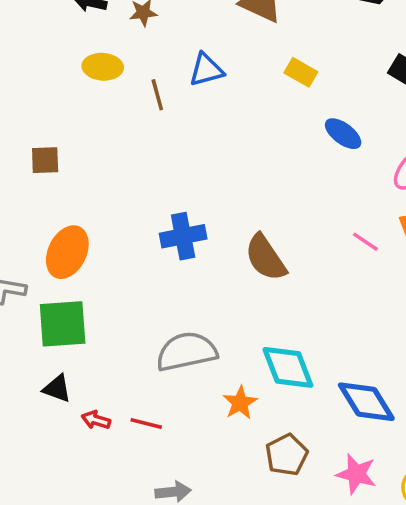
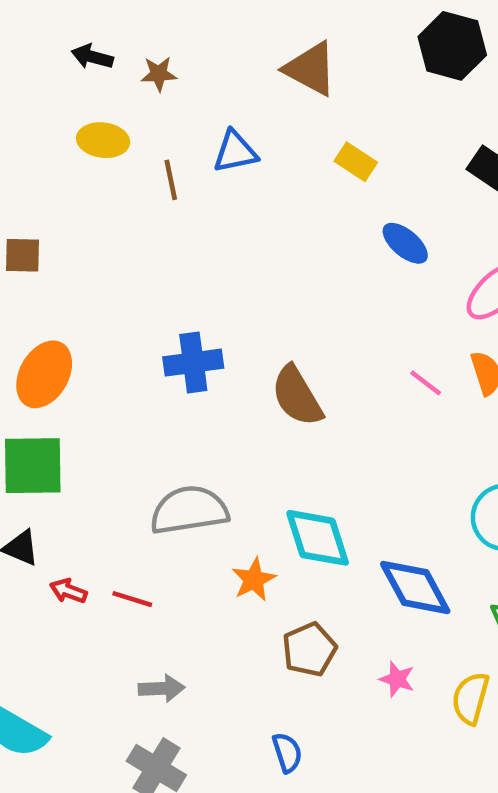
pink star: (356, 474) -> (397, 679), size x0.7

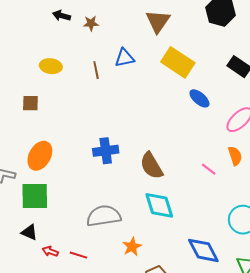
brown triangle: (310, 69) -> (158, 21), turned 36
yellow ellipse: (103, 140) -> (51, 66), moved
yellow rectangle: (356, 162) -> (178, 62), size x1.8
pink line: (426, 383) -> (209, 169), moved
cyan diamond: (318, 538) -> (159, 205), moved

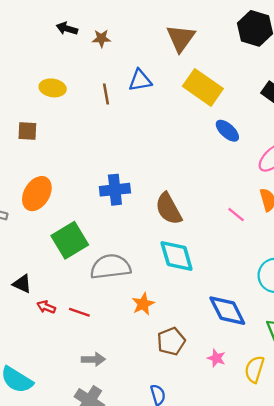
green square: (35, 196) -> (70, 240), moved, turned -32

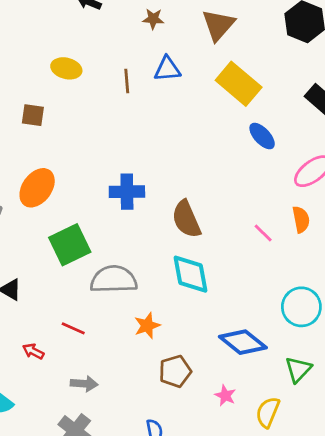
brown star: (101, 38) -> (153, 19), moved
red arrow: (46, 307) -> (33, 351), moved
blue diamond: (227, 311) -> (243, 342), turned -30

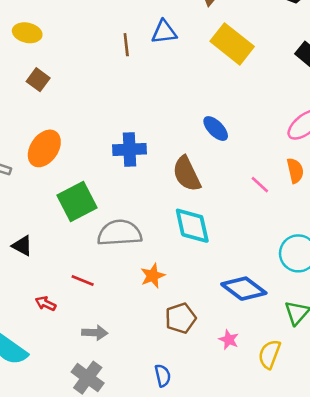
yellow ellipse: (66, 68) -> (27, 33), moved
brown square: (33, 115) -> (38, 80), turned 30
blue ellipse: (262, 136) -> (216, 129), moved

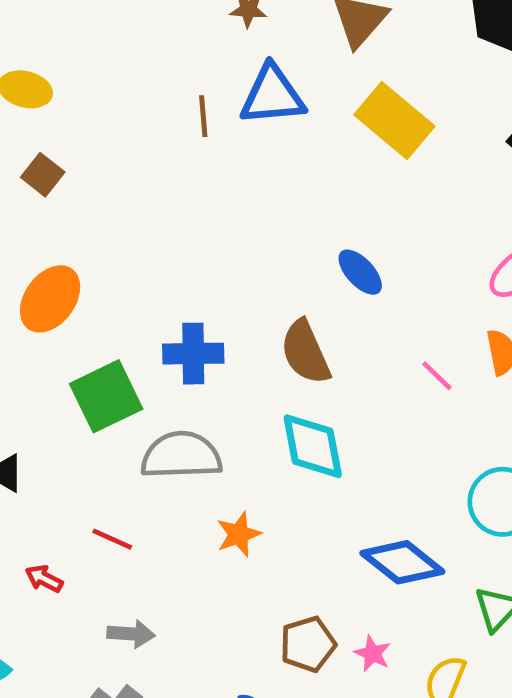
blue triangle: (164, 32) -> (272, 95), size x1.4
blue cross: (130, 149) -> (193, 354), moved
brown pentagon: (181, 318) -> (308, 644), moved

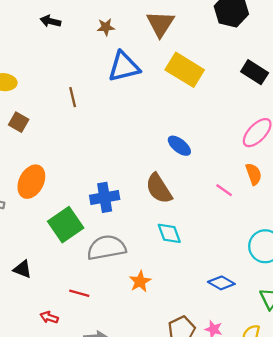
brown line: (203, 116) -> (73, 97), moved
cyan diamond: (313, 446) -> (169, 233), size x0.7
blue diamond: (402, 562) -> (221, 283), size x0.7

